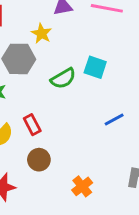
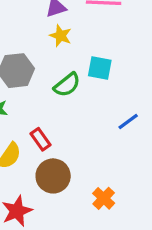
yellow star: (41, 33) -> (61, 36), moved
brown circle: (39, 160) -> (53, 176), size x1.4

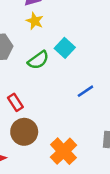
cyan square: (100, 68) -> (65, 48), turned 30
orange cross: (104, 198) -> (63, 151), size x1.5

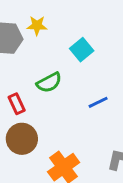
yellow star: (35, 21) -> (37, 26), moved, turned -30
green semicircle: (38, 60) -> (49, 83), moved

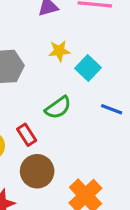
yellow star: (37, 26) -> (59, 51), moved
blue line: (98, 102) -> (112, 109), moved, turned 54

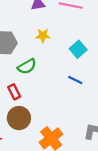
cyan square: (88, 68) -> (78, 49), moved
green semicircle: (58, 108) -> (27, 66), moved

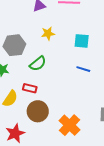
cyan square: (78, 49) -> (82, 41), turned -35
red rectangle: (14, 92) -> (30, 88), turned -40

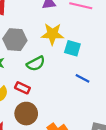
yellow star: (48, 33) -> (52, 34), size x1.5
cyan square: (82, 41) -> (72, 48), moved

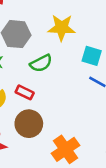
cyan square: (72, 48) -> (92, 56), moved

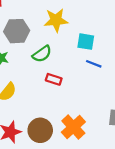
red rectangle: (25, 92) -> (54, 79), moved
brown circle: (29, 124) -> (40, 130), moved

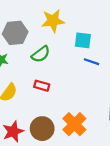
red rectangle: (54, 79) -> (42, 86), moved

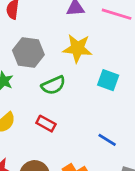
blue line: (92, 62) -> (107, 140), moved

